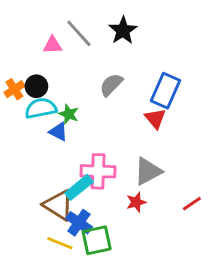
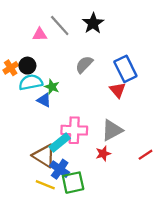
blue rectangle: (166, 91) -> (125, 69), turned -50

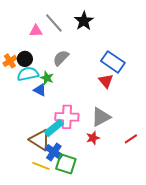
gray semicircle: (84, 64) -> (61, 58), moved
blue rectangle: (125, 69) -> (113, 62), turned -30
green square: (73, 183) -> (66, 164), turned 30

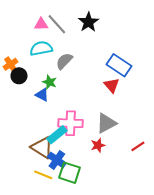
pink triangle: (36, 31) -> (41, 24), moved
black circle: (25, 59) -> (19, 76), moved
cyan semicircle: (28, 74) -> (41, 48), moved

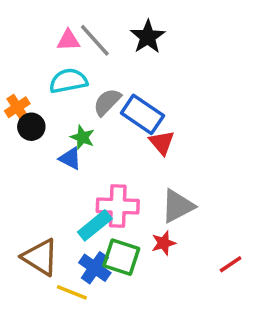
blue rectangle: (119, 65) -> (142, 114), moved
red triangle: (112, 85) -> (162, 143), moved
red line: (138, 146) -> (231, 264), moved
brown triangle: (42, 147) -> (40, 257), moved
green square: (70, 173) -> (121, 257), moved

